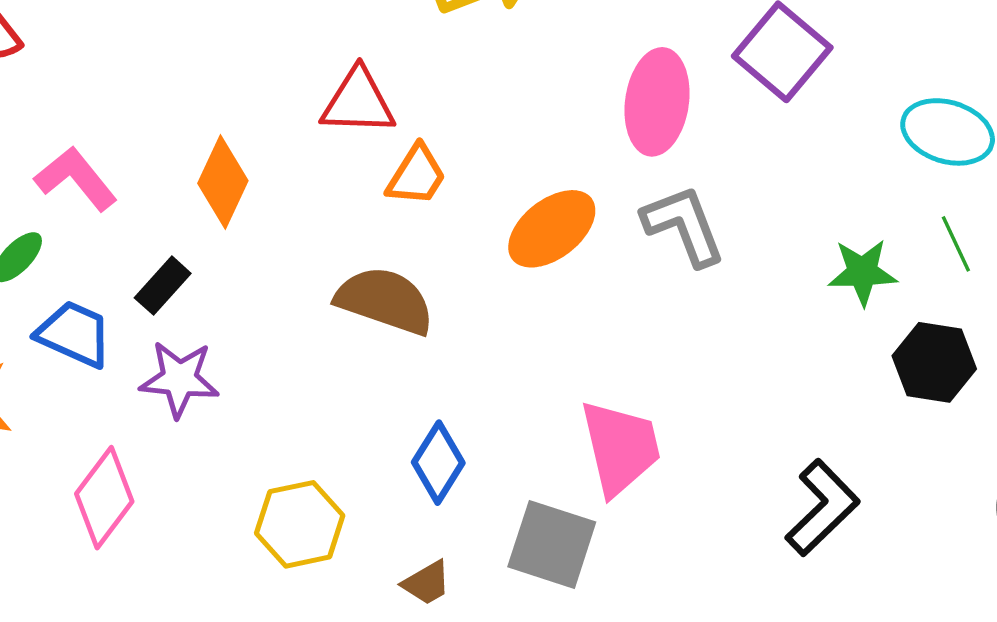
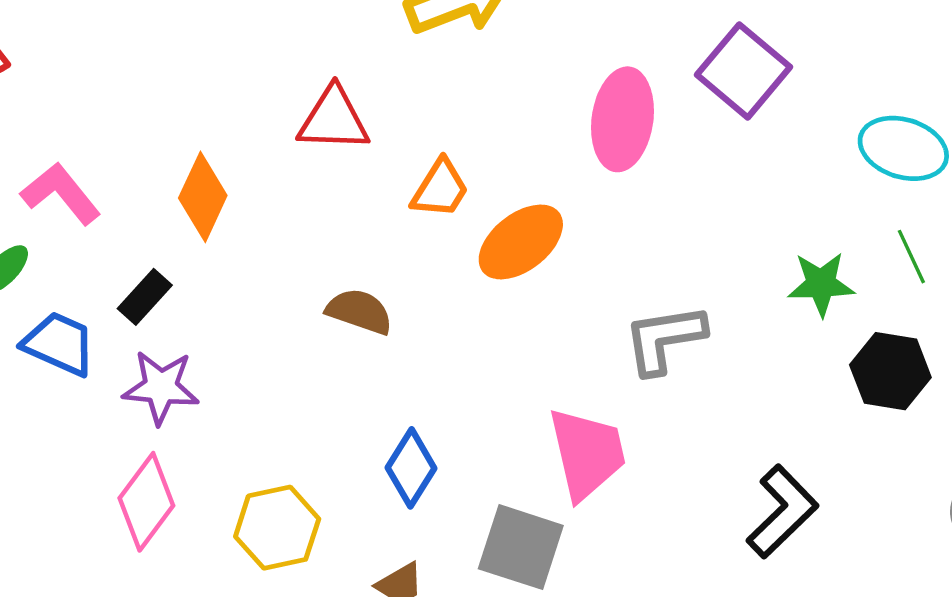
orange trapezoid: (417, 175) -> (440, 189), moved
gray L-shape: (684, 225) -> (664, 339), moved, turned -78
brown semicircle: (385, 301) -> (359, 311), size x0.7
pink diamond: (104, 498) -> (146, 502), moved

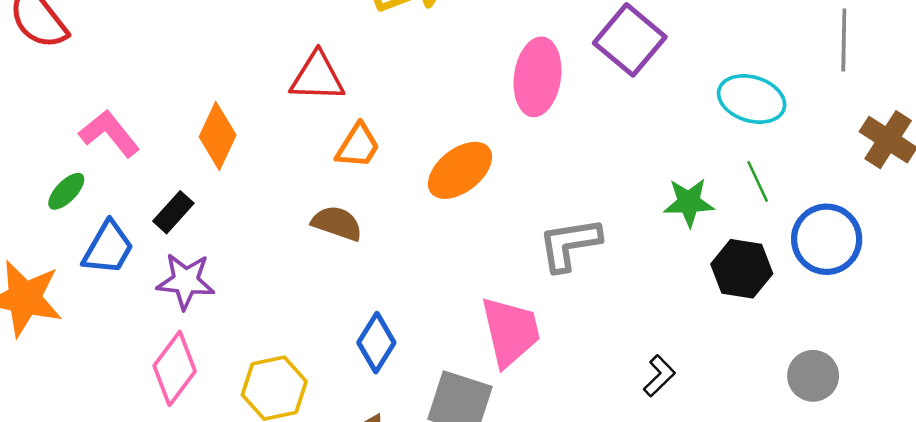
orange trapezoid: (440, 189) -> (358, 146), moved
blue trapezoid: (59, 344) -> (108, 248), turned 96
black L-shape: (782, 512) -> (659, 376), size x0.6

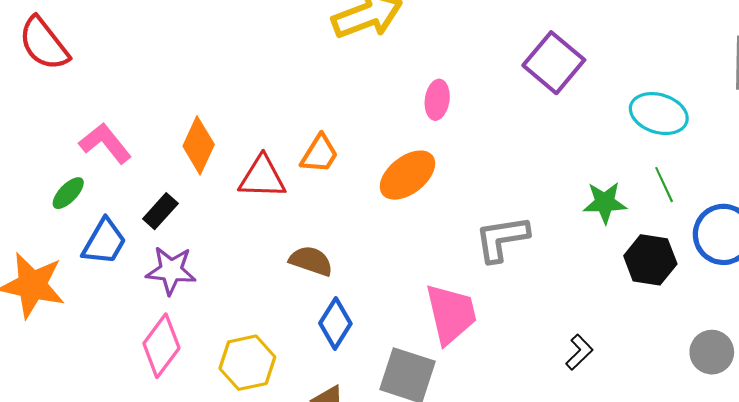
red triangle: (317, 77) -> (262, 177), moved
pink ellipse: (537, 77) -> (437, 100), moved, size x0.6
brown semicircle: (337, 223) -> (311, 261), moved

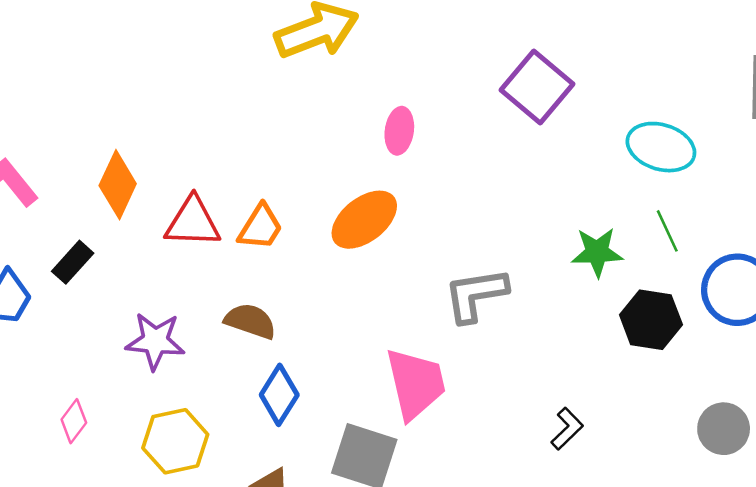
orange trapezoid: (319, 154) -> (260, 227), moved
purple star: (171, 270) -> (155, 341), moved
pink diamond: (161, 346) -> (74, 421), size x0.6

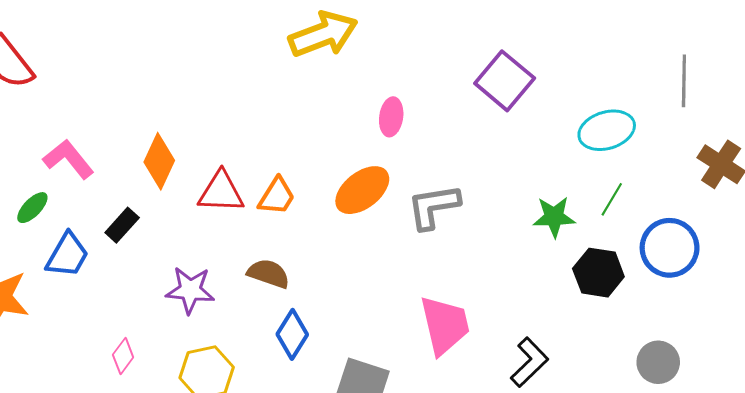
cyan ellipse: (661, 147) -> (607, 130), turned -34
green line: (667, 231) -> (612, 199), turned 56
gray L-shape: (476, 295) -> (433, 207), moved
pink trapezoid: (416, 384) -> (445, 325), moved
black L-shape: (567, 429) -> (529, 362), size x1.4

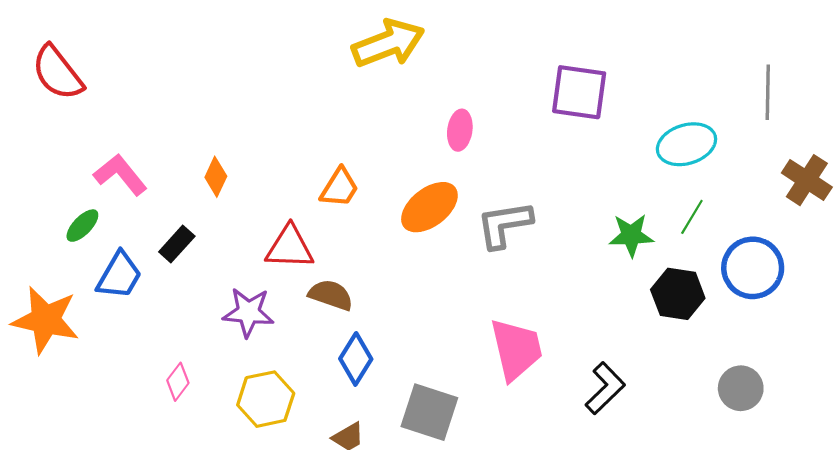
purple square: (505, 81) -> (579, 92), turned -32
orange diamond: (159, 161) -> (216, 177), size x0.7
red triangle: (221, 192) -> (290, 247), moved
orange trapezoid: (277, 196) -> (339, 188), moved

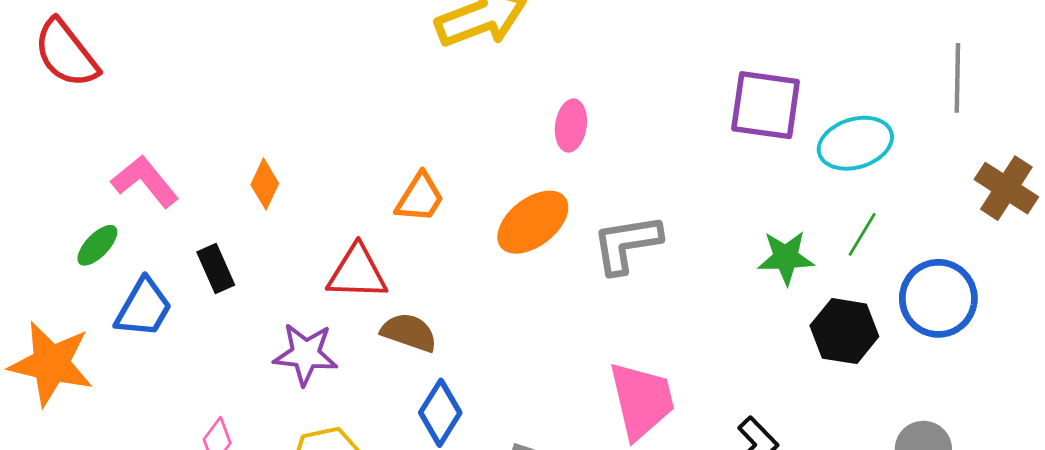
purple square: (579, 92) -> (766, 105), moved
black rectangle: (177, 244) -> (216, 268), turned -66

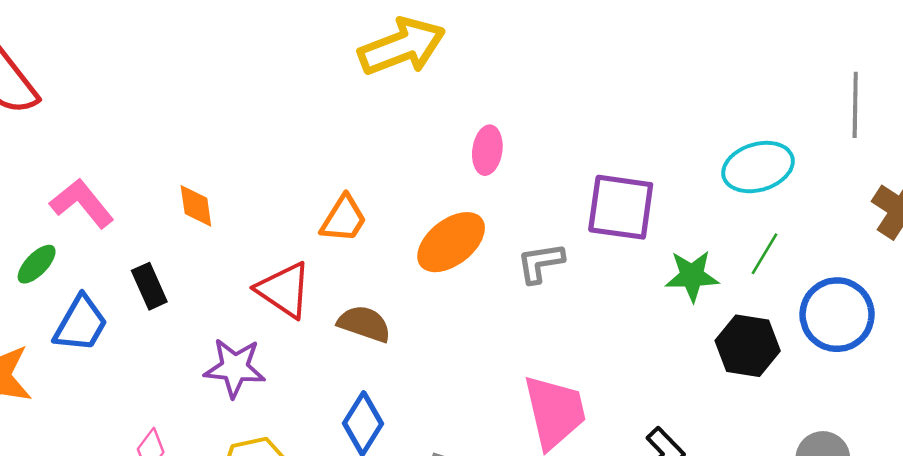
purple square: (766, 105) -> (621, 207), moved
orange diamond: (265, 184) -> (196, 206), turned -33
gray L-shape: (627, 244) -> (540, 263), size x0.7
red triangle: (357, 272) -> (284, 290), turned 32
brown semicircle: (409, 332) -> (364, 324), moved

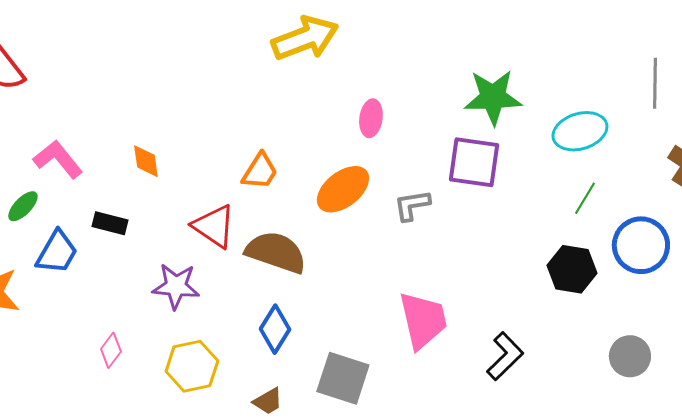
green star: (692, 276) -> (493, 97), moved, size x1.4
black rectangle: (149, 286) -> (110, 223), turned -52
brown semicircle: (364, 324) -> (276, 252), size x1.5

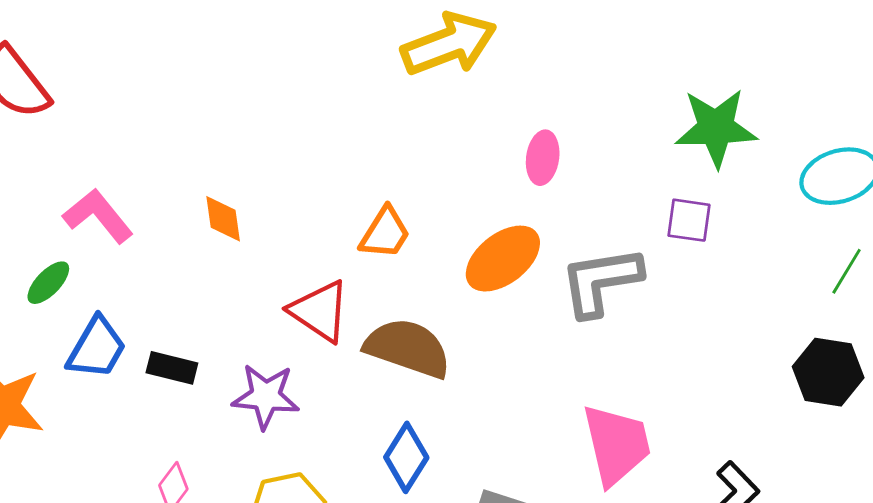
purple square: (474, 162) -> (689, 220), size x0.6
gray L-shape: (412, 205) -> (601, 281), size x1.6
black rectangle: (110, 223) -> (172, 368), moved

